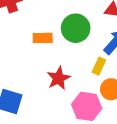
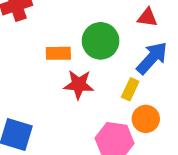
red star: (59, 78) -> (79, 85), moved, turned 30

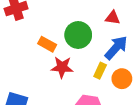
orange rectangle: (58, 53) -> (47, 44), turned 30
orange circle: (146, 119) -> (122, 79), moved

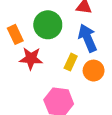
orange rectangle: (47, 44) -> (15, 34), turned 36
blue arrow: (116, 48) -> (88, 38), turned -65

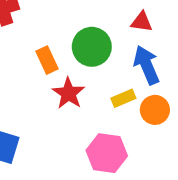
red star: (31, 58) -> (69, 93), turned 30
yellow rectangle: (71, 62) -> (123, 98), turned 42

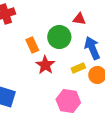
red triangle: (142, 22) -> (79, 19), moved

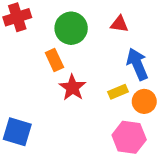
green circle: (59, 37) -> (71, 28), moved
pink hexagon: (68, 101) -> (129, 137), moved

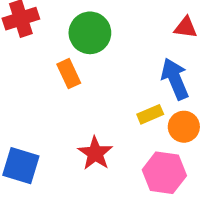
red triangle: (119, 24) -> (186, 28), moved
red star: (72, 88) -> (95, 153), moved

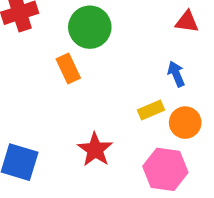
blue arrow: (175, 79) -> (176, 74), size x0.6

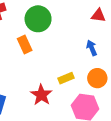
yellow rectangle: (151, 110) -> (66, 78), moved

